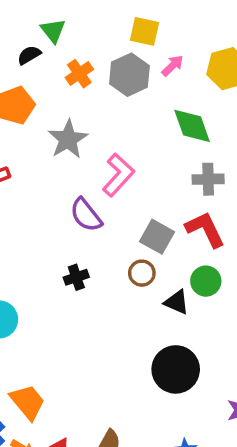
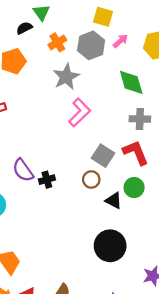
gray star: (68, 139) -> (66, 77), moved
purple semicircle: (86, 215) -> (23, 170), moved

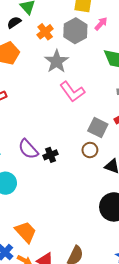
pink L-shape: (80, 112) -> (72, 92), turned 105

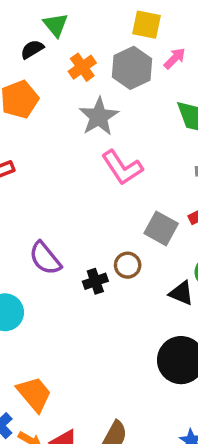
brown circle: (90, 150) -> (128, 265), moved
black cross: (51, 155) -> (95, 281), moved

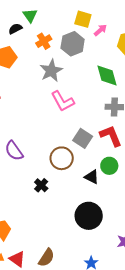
pink arrow: (175, 58) -> (100, 30), moved
brown circle: (128, 265) -> (62, 158), size x1.5
black cross: (95, 281) -> (41, 185), moved, turned -32

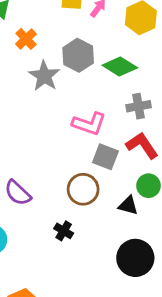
gray hexagon: (73, 44) -> (78, 55), moved
green diamond: (107, 76) -> (120, 67), turned -30
pink L-shape: (63, 101) -> (89, 124), moved, turned -30

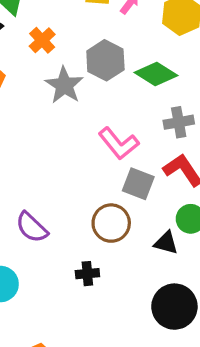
pink L-shape: (89, 124) -> (119, 143), turned 32
black cross: (64, 231) -> (87, 274), turned -36

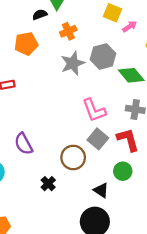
black triangle: (166, 243) -> (101, 190), moved
black cross: (87, 274) -> (48, 184), turned 32

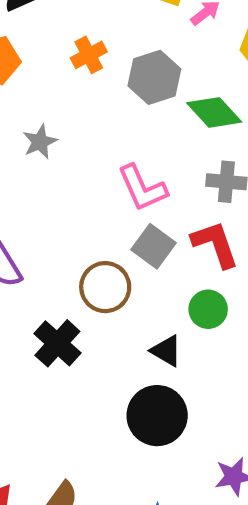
orange cross: (68, 31) -> (89, 55), moved
gray star: (73, 63) -> (40, 142), moved, size x0.7
black cross: (48, 184) -> (57, 343), size x1.5

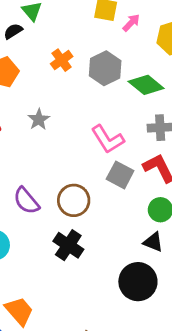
brown circle: (105, 287) -> (74, 200), moved
black triangle: (166, 351) -> (153, 242), moved

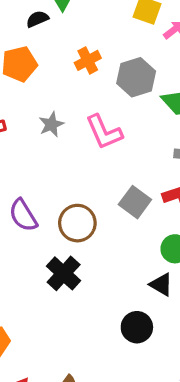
pink L-shape: (108, 139) -> (104, 132), moved
black circle: (138, 282) -> (137, 327), size x0.7

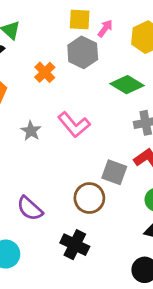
gray hexagon: (136, 77) -> (83, 52), moved
brown circle: (77, 223) -> (89, 198), moved

